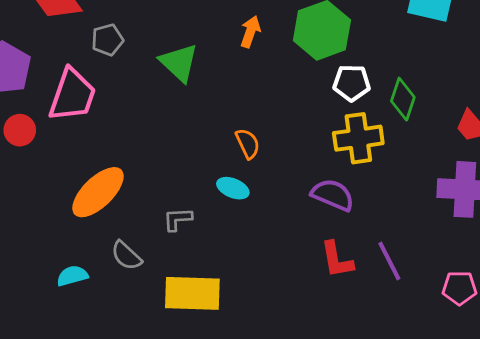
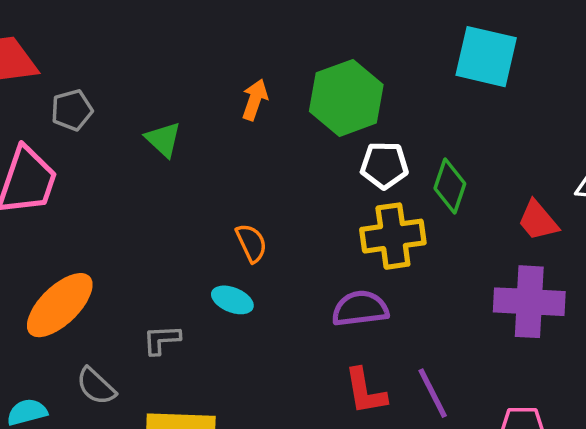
green triangle: (179, 63) -> (163, 139), size x0.7
purple semicircle: (333, 195) -> (360, 309), turned -30

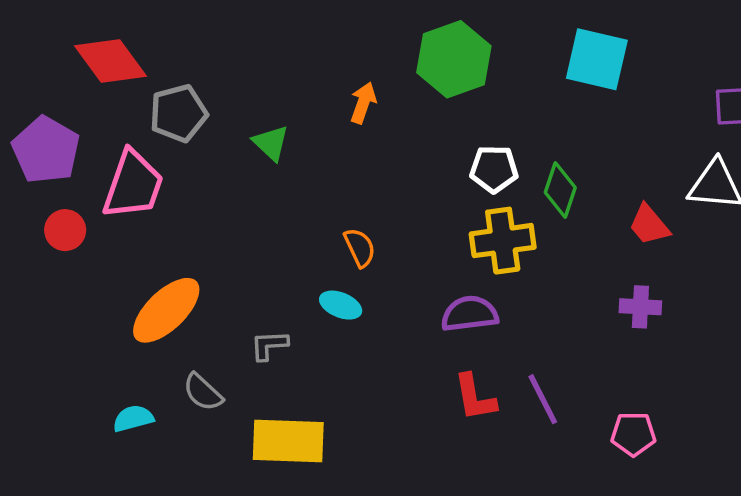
green hexagon: (346, 98) -> (454, 59), moved
gray pentagon: (72, 110) -> (178, 113), size x1.4
purple cross: (529, 302) -> (640, 307), size x0.6

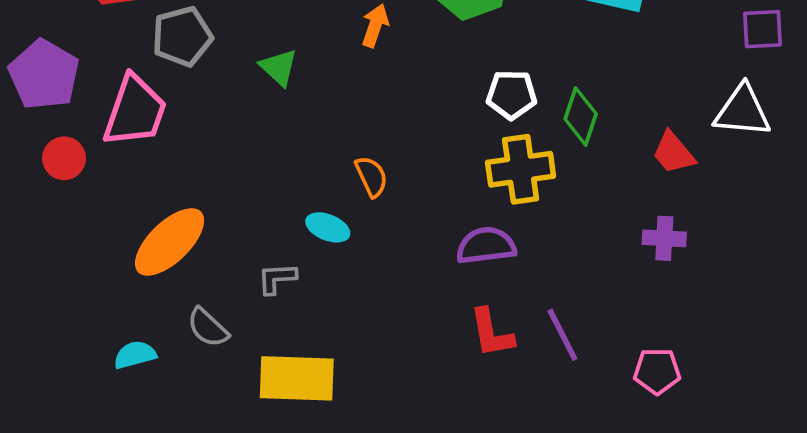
cyan ellipse: (341, 305) -> (328, 227), moved

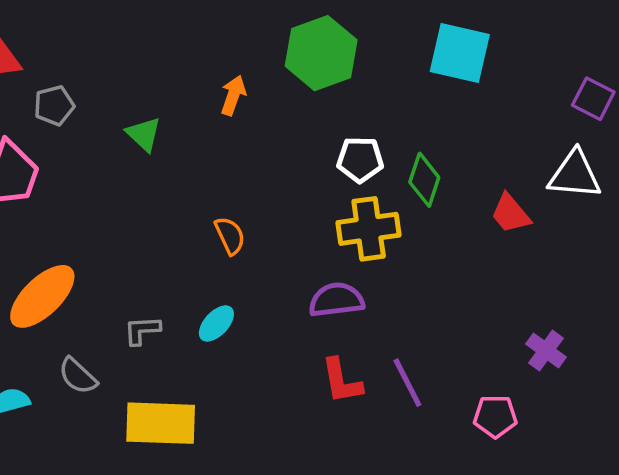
purple square: (763, 29) -> (593, 99), turned 30
gray pentagon: (182, 36) -> (54, 105), size x0.7
cyan ellipse: (328, 227) -> (216, 323), moved, turned -69
purple cross: (664, 238) -> (546, 351), moved, turned 33

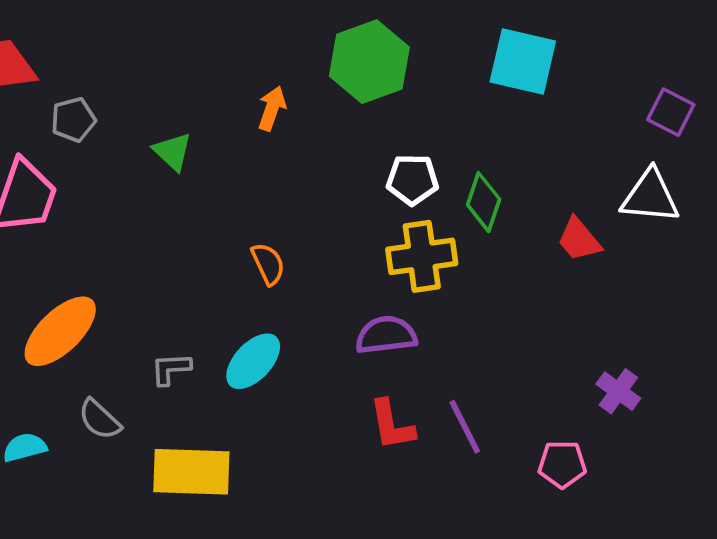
cyan ellipse: (216, 323) -> (253, 361), size x1.4

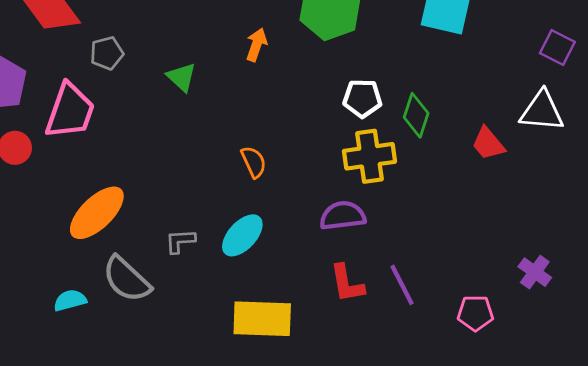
purple cross: (618, 391) -> (535, 272), moved
gray semicircle: (100, 419) -> (127, 279), size x1.5
yellow rectangle: (191, 472) -> (262, 319), moved

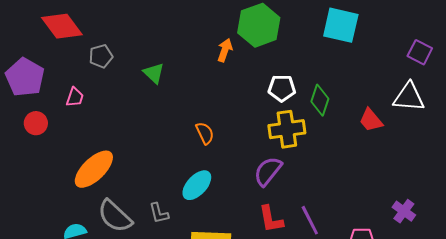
orange arrow: (256, 45) -> (225, 50), moved
pink trapezoid: (70, 111) -> (75, 97), size x0.5
purple semicircle: (343, 216) -> (268, 171), turned -44
gray L-shape: (180, 241) -> (159, 213), moved, turned -100

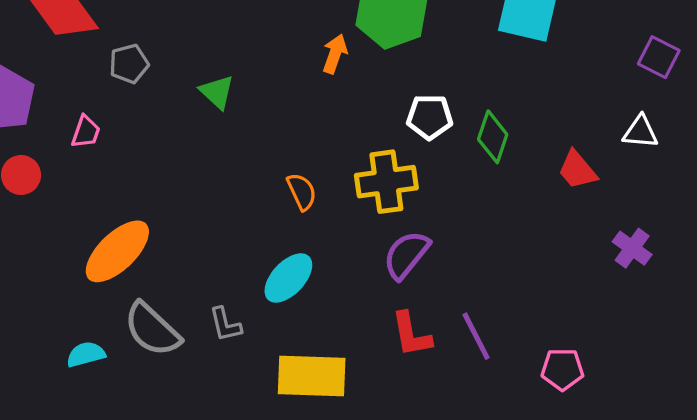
white triangle: (409, 97) -> (640, 132), size x0.7
yellow cross: (287, 129) -> (386, 182), moved
purple cross: (404, 211) -> (632, 248), moved

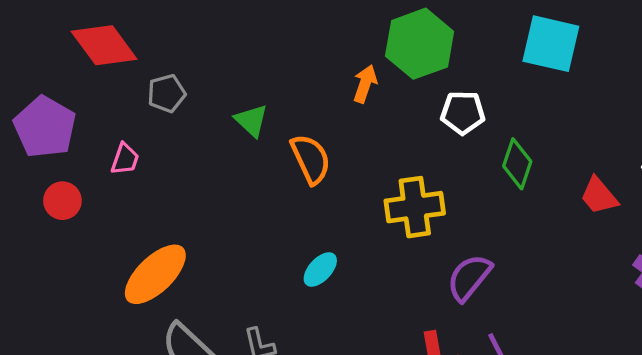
white pentagon: (430, 117) -> (463, 113), moved
orange semicircle: (302, 192) -> (311, 159), moved, size x1.4
purple semicircle: (406, 255) -> (469, 278), moved
cyan ellipse: (288, 278) -> (320, 270), moved, size x0.7

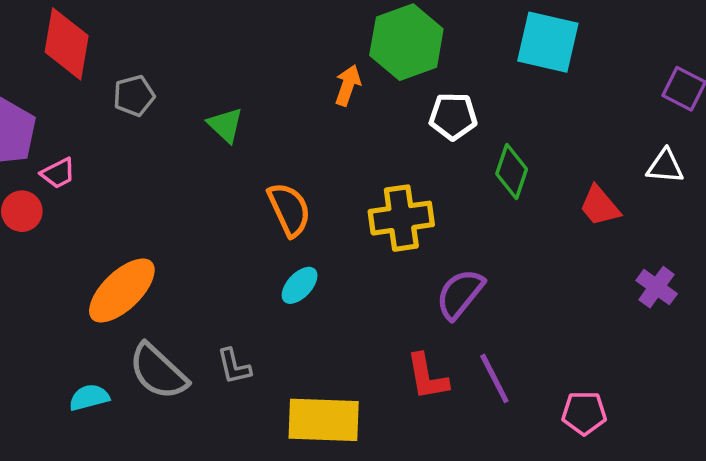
red diamond: (104, 45) -> (67, 44), turned 46
pink trapezoid: (125, 159) -> (58, 173), moved, turned 44
orange semicircle: (311, 159) -> (289, 209), moved

